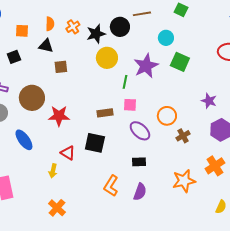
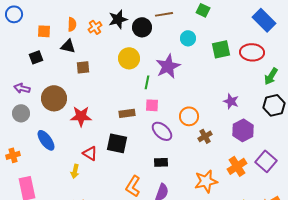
black star: (96, 34) -> (118, 19), moved
green square: (180, 62) -> (221, 49), moved, turned -36

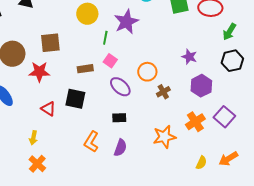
brown square: (83, 67) -> (50, 43), moved, size x1.5
pink square: (152, 105) -> (110, 61), turned 32
yellow arrow: (75, 171) -> (33, 138), moved

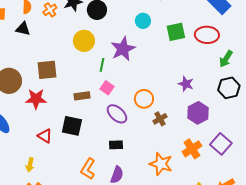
orange star: (164, 137) -> (161, 164), turned 30

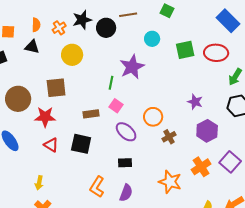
yellow circle: (84, 41) -> (72, 55), moved
red triangle: (45, 136) -> (51, 145), moved

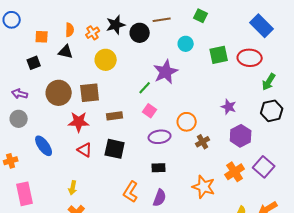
green line: (111, 83) -> (145, 88), turned 32
brown circle: (18, 99) -> (59, 93), moved
brown rectangle: (91, 114) -> (115, 116), moved
purple ellipse: (126, 132) -> (160, 137), turned -50

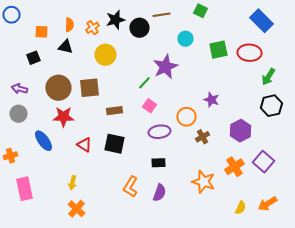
purple star: (229, 107) -> (211, 100), moved
red star: (79, 122) -> (63, 117), moved

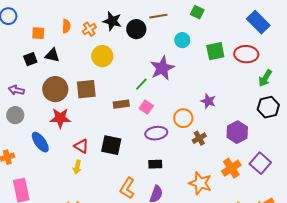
black star: (115, 20) -> (112, 21), turned 30
black triangle: (65, 47) -> (52, 55), moved
brown rectangle: (114, 111) -> (121, 104), moved
yellow arrow: (72, 183) -> (77, 167), moved

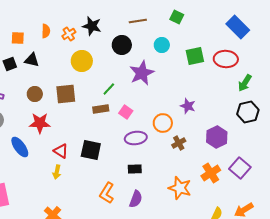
black circle: (136, 29) -> (122, 45), moved
green line: (141, 84) -> (109, 89), moved
brown circle: (55, 89) -> (35, 94), size x0.6

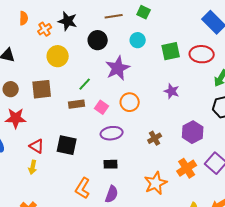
green square: (177, 17) -> (144, 12), moved
orange semicircle: (46, 31) -> (24, 18), moved
purple star: (188, 106) -> (172, 91), moved
orange circle: (163, 123) -> (130, 102), moved
orange star: (180, 188) -> (156, 183), turned 30

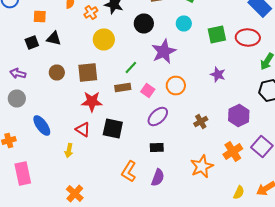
red star: (16, 118) -> (92, 102), moved
purple ellipse: (112, 133) -> (158, 116), turned -35
yellow arrow: (33, 167) -> (69, 150), moved

